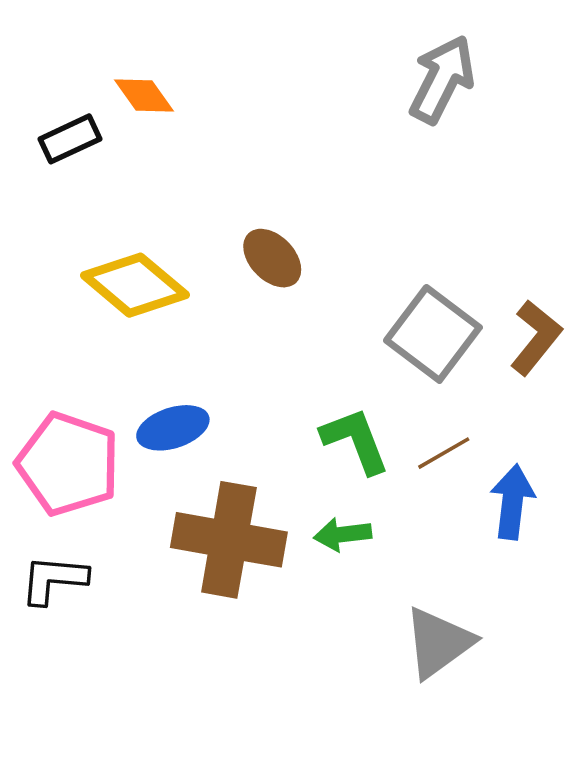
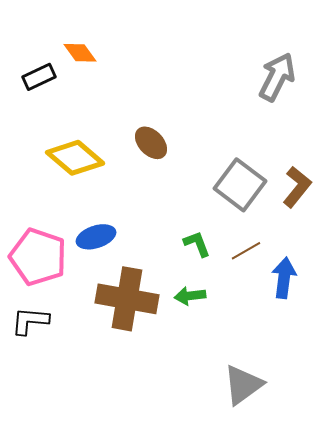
gray arrow: (442, 79) -> (277, 77), moved
green L-shape: (355, 440) -> (197, 244), size x0.7
gray triangle: (438, 643) -> (243, 385), moved

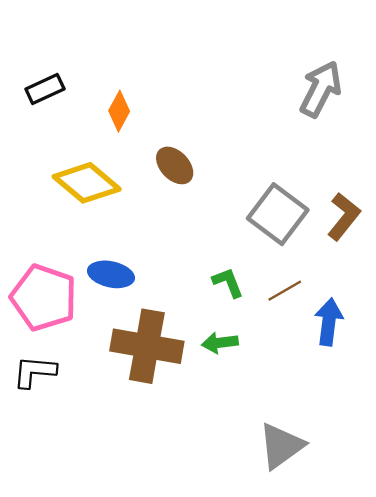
orange diamond: (80, 53) -> (119, 111), moved, turned 64
blue ellipse: (96, 237) -> (111, 274), turned 30

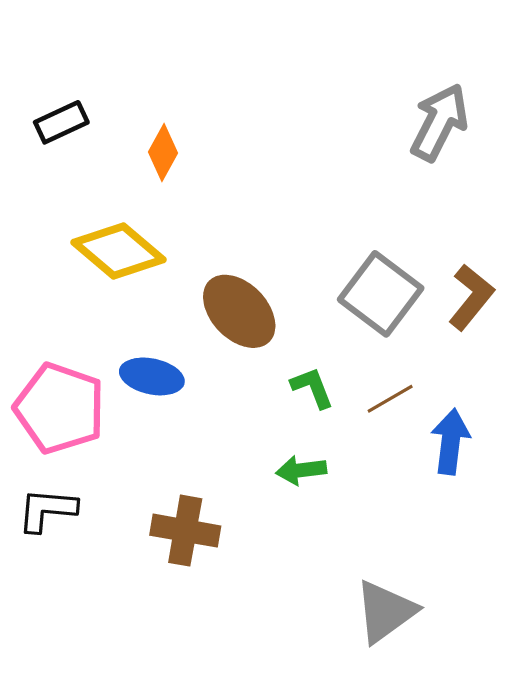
brown ellipse: (175, 165) -> (239, 311), moved, size x1.4
brown cross: (147, 346) -> (185, 531), moved, size x0.7

